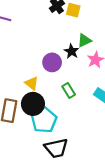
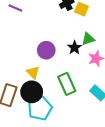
purple circle: (52, 62) -> (46, 50), moved
green rectangle: (69, 90) -> (67, 84), size x1.5

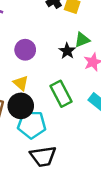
purple circle: (46, 50) -> (25, 50), moved
cyan pentagon: (40, 108) -> (32, 125), turned 30

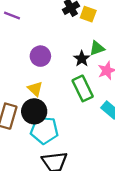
green rectangle: (61, 94) -> (83, 88), moved

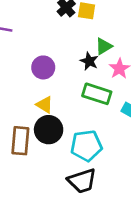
green rectangle: (83, 88) -> (97, 94), turned -35
cyan pentagon: (44, 130) -> (86, 146), moved

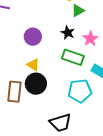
green triangle: (104, 46) -> (78, 11), moved
cyan pentagon: (86, 146) -> (80, 91), moved

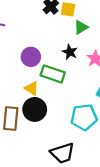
green rectangle: (73, 57) -> (53, 74), moved

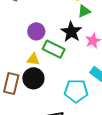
black star: (70, 52) -> (71, 32), size x1.5
yellow triangle: (32, 88) -> (33, 59), turned -32

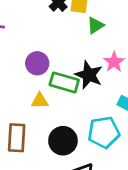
black star: (71, 32) -> (89, 75), moved
black circle: (33, 78) -> (63, 141), moved

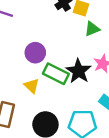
yellow triangle: (40, 101) -> (32, 86), turned 35

